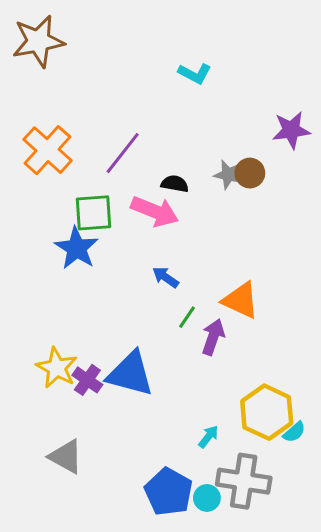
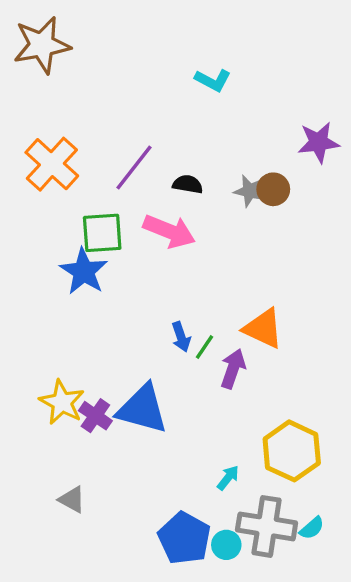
black semicircle: (175, 184) -> (188, 184), moved
blue arrow: (166, 277) -> (181, 337), moved, turned -144
cyan semicircle: (294, 432) -> (312, 528), moved
gray triangle: (66, 457) -> (72, 500), size x0.7

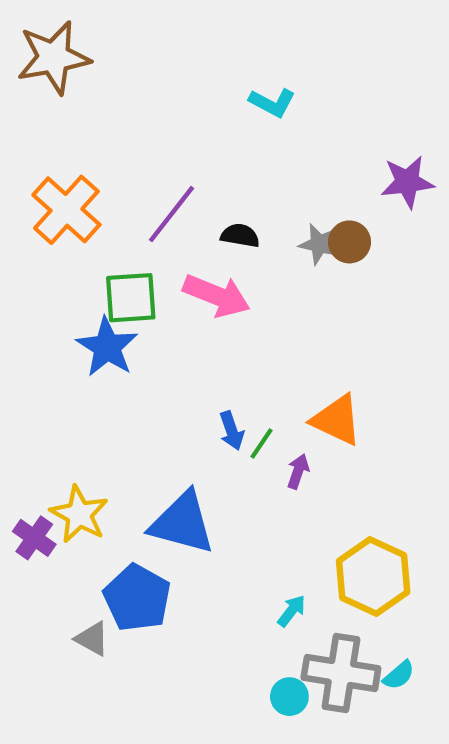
purple arrow: (233, 369) -> (298, 471), size x0.7
purple cross: (95, 416) -> (34, 538), moved
blue pentagon: (184, 538) -> (137, 598), moved

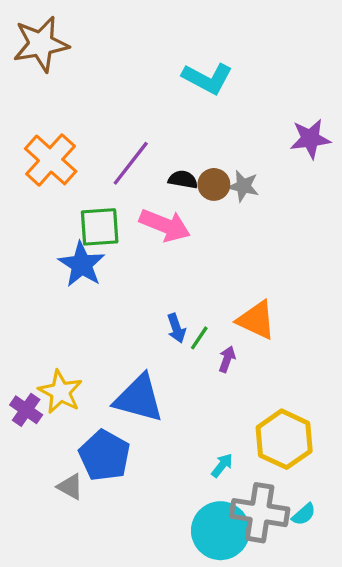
cyan L-shape: (272, 103) -> (207, 78), size x1.4
brown circle: (349, 242) -> (214, 184), moved
cyan circle: (289, 697) -> (220, 531), size x2.0

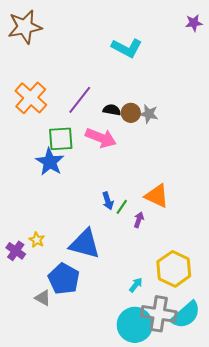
purple star: (310, 139) -> (194, 23), moved, size x0.7
yellow star: (60, 392) -> (37, 240), size x0.6
cyan semicircle: (304, 514) -> (186, 315), size x2.0

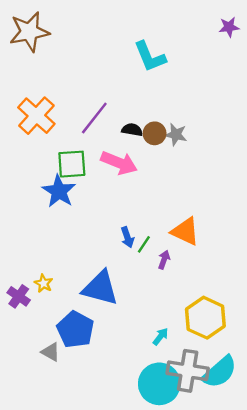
cyan L-shape: (127, 48) -> (150, 57), turned 40

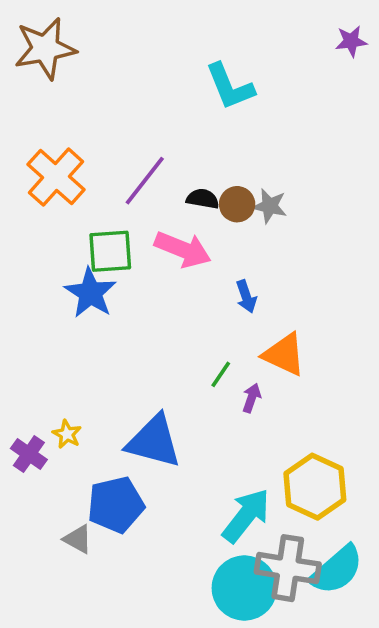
blue arrow: (127, 237) -> (246, 297), moved
blue pentagon: (75, 329) -> (116, 505), turned 30
cyan arrow: (160, 337) -> (246, 516), size x2.0

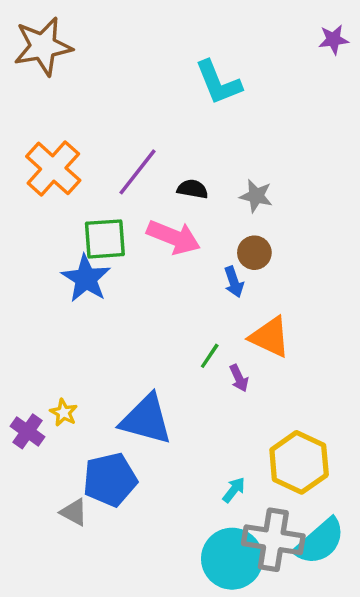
brown circle: (237, 204) -> (254, 253), moved
purple arrow: (252, 398) -> (239, 378), turned 136
cyan arrow: (246, 516) -> (234, 490), size x0.5

